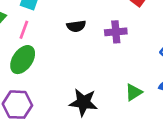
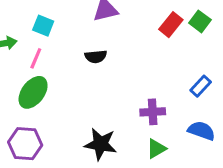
purple cross: (116, 32) -> (153, 112), moved
green triangle: (134, 92) -> (156, 149), moved

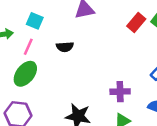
black semicircle: (96, 57) -> (65, 47), moved

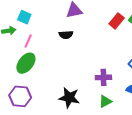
cyan square: (35, 21) -> (24, 17), moved
black semicircle: (65, 47) -> (66, 35), moved

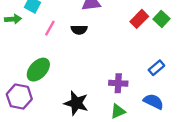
pink line: (28, 41) -> (50, 28), moved
green ellipse: (26, 63) -> (38, 70), moved

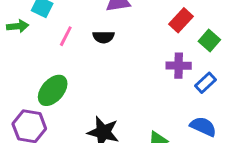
green square: (161, 19) -> (209, 40), moved
purple cross: (118, 83) -> (179, 66), moved

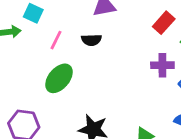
green ellipse: (53, 90) -> (59, 78), moved

